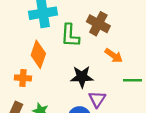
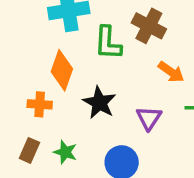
black star: (82, 77) -> (99, 103), moved, turned 30
purple triangle: (97, 99) -> (149, 118), moved

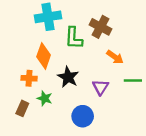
green star: (65, 152) -> (45, 98), moved

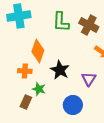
cyan cross: (48, 17) -> (19, 16), moved
green L-shape: (74, 38) -> (61, 22), moved
brown rectangle: (22, 108) -> (26, 102), moved

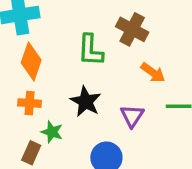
green L-shape: (61, 22) -> (90, 50), moved
orange diamond: (38, 51) -> (31, 61), moved

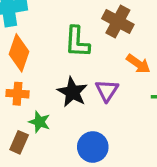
purple triangle: (132, 116) -> (107, 91), moved

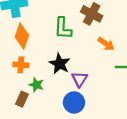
purple triangle: (107, 91) -> (80, 79), moved

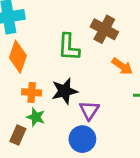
black star: (60, 64) -> (65, 91), turned 30
orange cross: (21, 65) -> (32, 92), moved

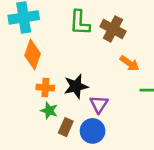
green L-shape: (69, 47) -> (80, 23), moved
brown rectangle: (18, 135) -> (66, 127), moved

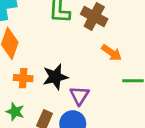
green star: (49, 111) -> (15, 112), moved

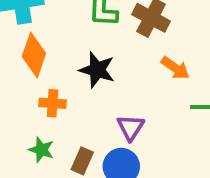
black star: (55, 77) -> (97, 70), moved, turned 30

